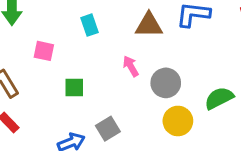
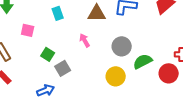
gray circle: (166, 83) -> (122, 46), moved
green square: (74, 87) -> (48, 54), turned 32
gray square: (108, 129) -> (63, 68), moved

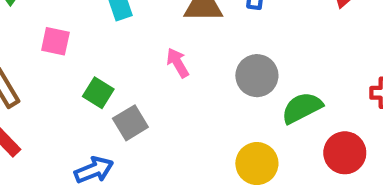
red circle: (169, 73) -> (345, 153), moved
yellow circle: (116, 76) -> (257, 164), moved

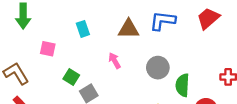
green semicircle: (302, 108) -> (182, 85), turned -60

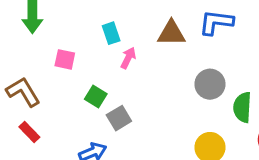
pink arrow: (115, 61) -> (128, 58), moved, turned 56

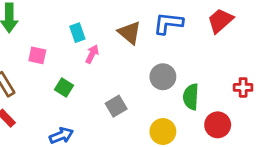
brown triangle: (171, 33) -> (129, 33), turned 40
gray square: (119, 118) -> (116, 106), moved

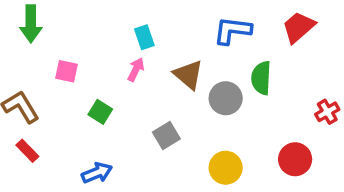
cyan rectangle: (77, 33) -> (144, 37), moved
brown triangle: (129, 33) -> (188, 75), moved
red cross: (243, 87) -> (327, 112), turned -30
green semicircle: (191, 97) -> (261, 78), moved

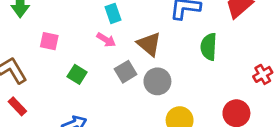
pink arrow: (136, 69) -> (106, 40), turned 96
gray circle: (226, 98) -> (157, 81), moved
gray square: (166, 136) -> (126, 72), moved

